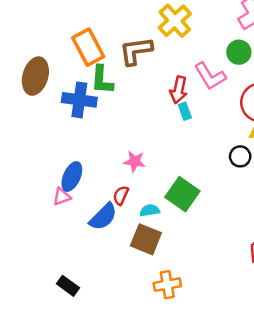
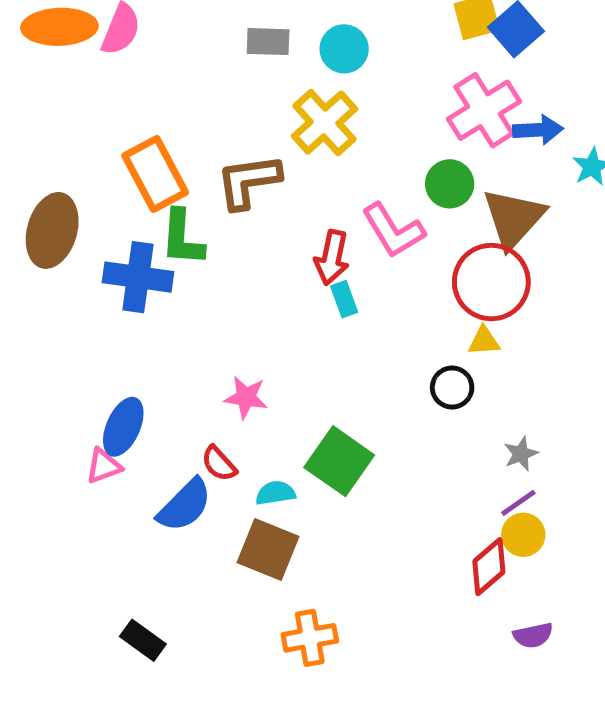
red semicircle: (121, 195) -> (219, 464), turned -66
black rectangle: (68, 286) -> (143, 640), moved

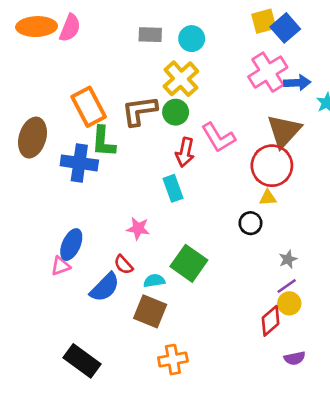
green circle: (450, 184) -> (176, 112), moved
cyan rectangle: (344, 299) -> (173, 188), moved, size x1.4
black rectangle: (143, 640) -> (82, 361), size x1.5

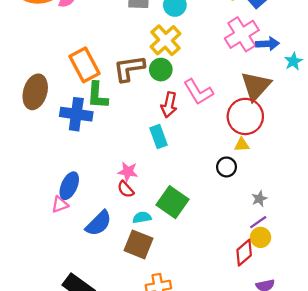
red semicircle: (123, 265) -> (126, 189), moved

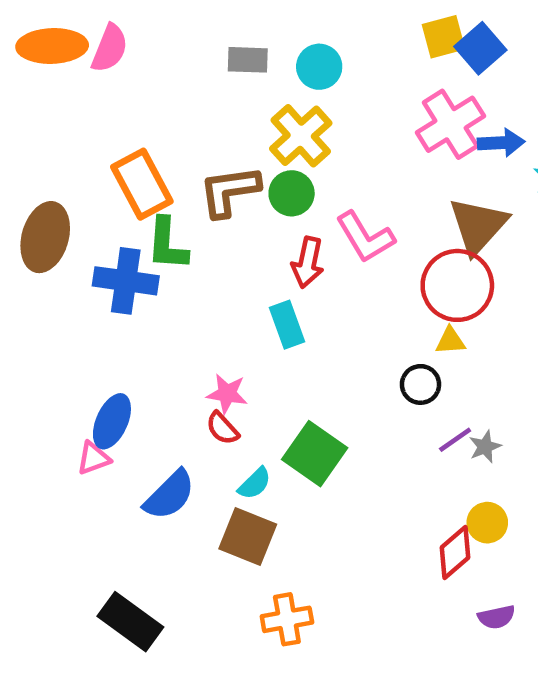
cyan semicircle: (142, 217) -> (255, 483), turned 144
purple line: (258, 222) -> (455, 440), moved

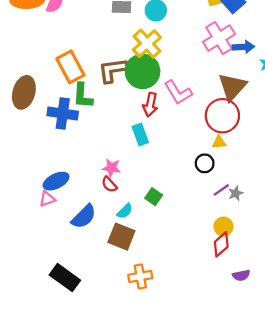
green circle: (292, 193) -> (143, 71), size x1.6
blue ellipse: (112, 421) -> (56, 181), turned 40
green square: (315, 454) -> (154, 197), size x0.6
yellow circle: (487, 523) -> (223, 227), moved

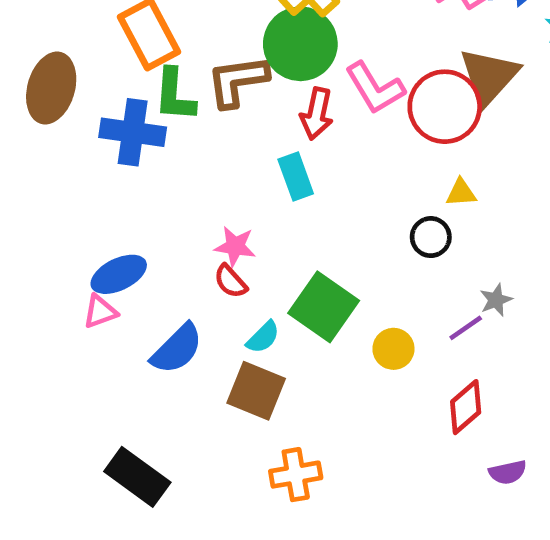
brown L-shape: (113, 70) -> (237, 81), moved
red circle: (222, 116) -> (445, 107), moved
purple line: (221, 190) -> (466, 328), moved
green square: (154, 197) -> (324, 307), size x1.8
yellow circle: (223, 227) -> (393, 349), moved

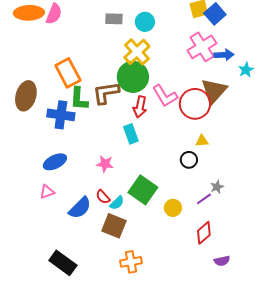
blue ellipse: (119, 274) -> (55, 162), moved
red semicircle: (230, 281) -> (103, 197), moved

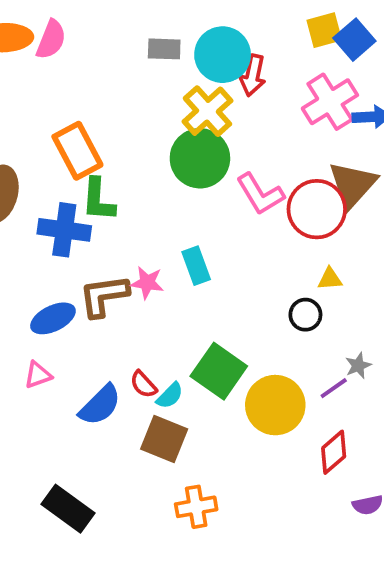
cyan circle: (145, 22) -> (223, 55), size x1.5
brown L-shape: (106, 93) -> (104, 296), moved
red arrow: (140, 107) -> (253, 75), moved
pink star: (105, 164) -> (147, 283), moved
yellow circle: (173, 208) -> (275, 405), size x1.8

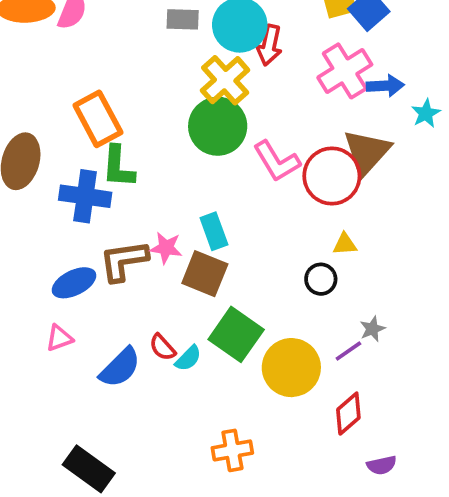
brown square: (164, 439) -> (205, 274), moved
orange cross: (196, 507) -> (232, 450), moved

